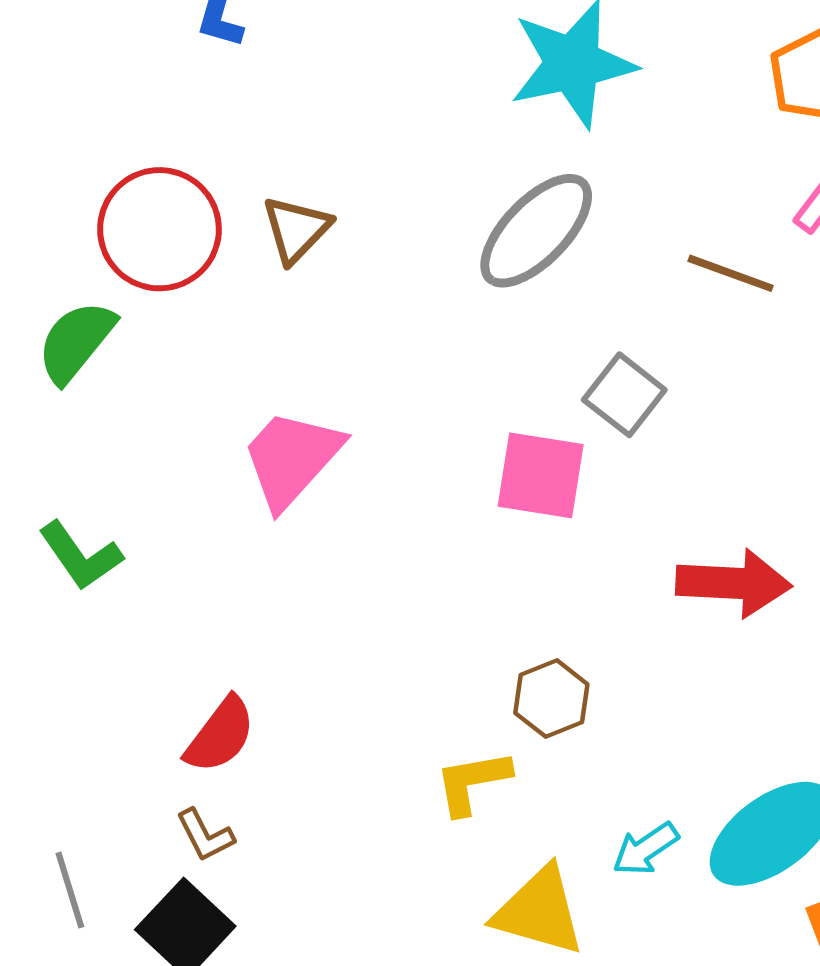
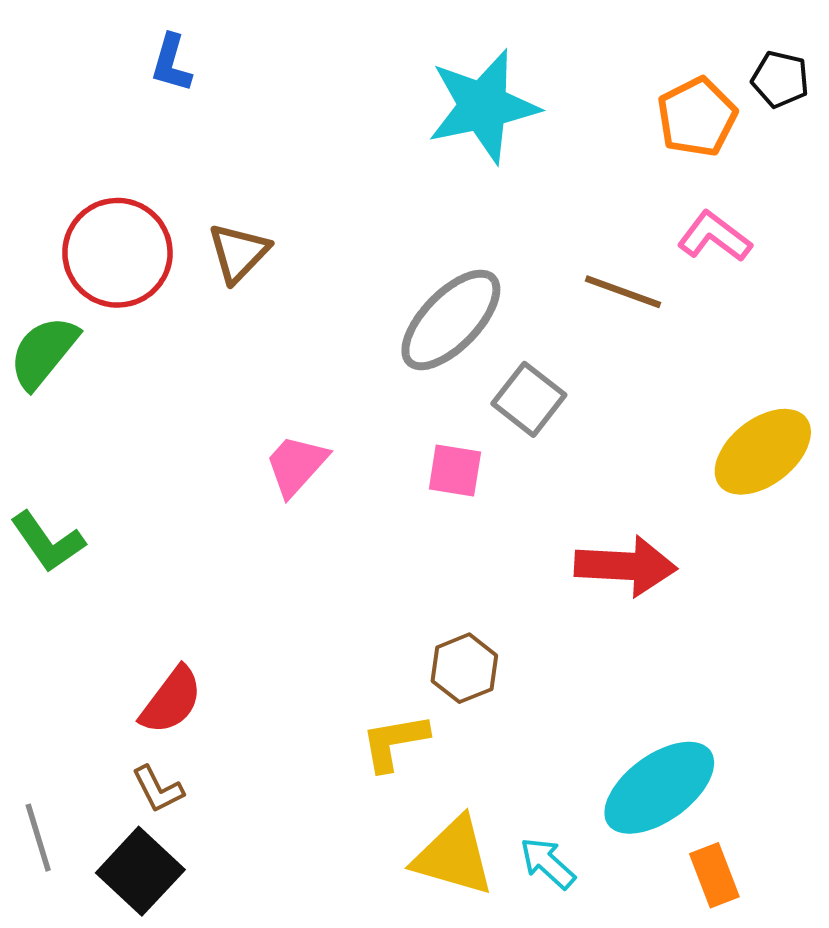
gray ellipse: (536, 231) -> (451, 320), moved
pink trapezoid: (292, 459) -> (296, 465), moved, size x0.7
pink square: (541, 475) -> (455, 471), size x0.7
cyan arrow: (646, 849) -> (548, 863), moved, turned 76

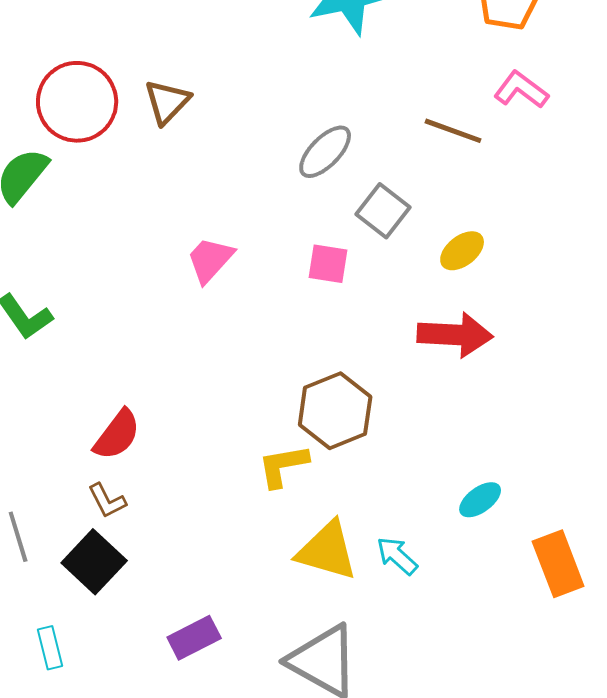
gray ellipse: (451, 320) -> (325, 152), size x0.7
yellow ellipse: (763, 452) -> (462, 251), moved, size x0.6
brown hexagon: (464, 668) -> (335, 411), size x1.5
cyan ellipse: (659, 788) -> (480, 500), size x0.5
orange rectangle: (714, 875) -> (558, 564), moved, size x1.4

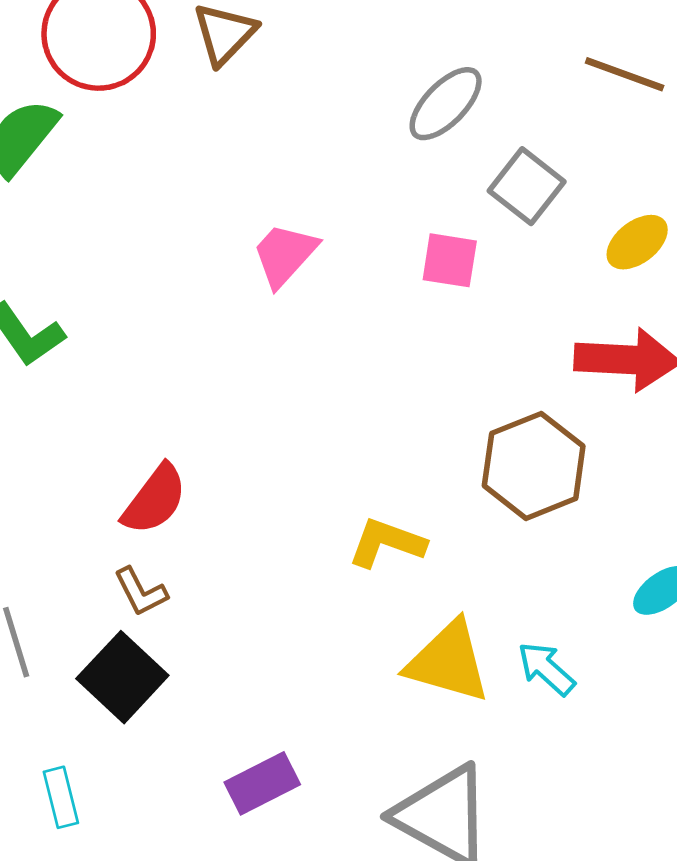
brown hexagon: (335, 411) -> (534, 466), moved
yellow L-shape: (283, 466) -> (387, 543), turned 30

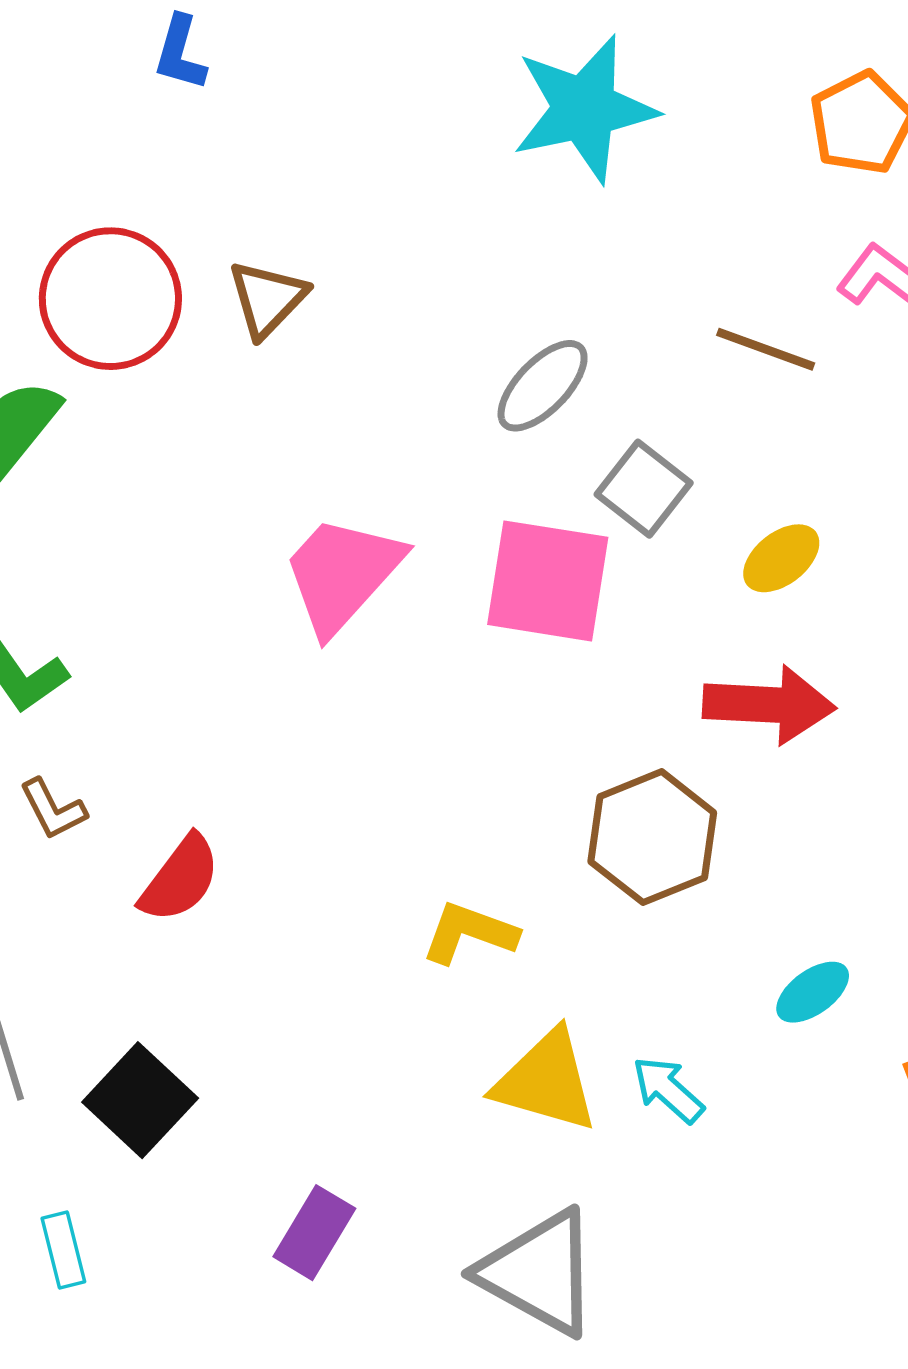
pink trapezoid: (285, 255) -> (342, 574), size x1.5
pink square: (450, 260) -> (548, 581), size x1.8
brown L-shape: (141, 592) -> (53, 809), moved
purple rectangle: (262, 783) -> (314, 1233), turned -32

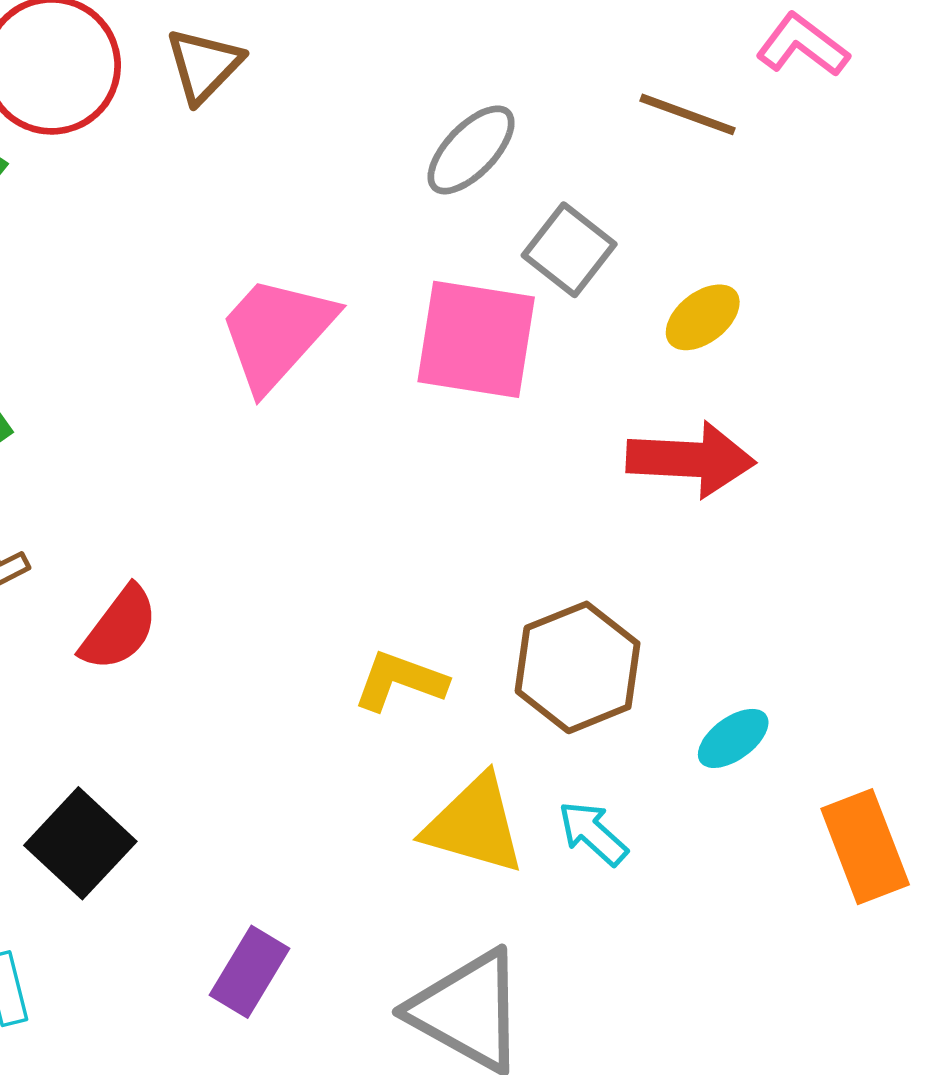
brown hexagon: (652, 837) -> (578, 667), moved

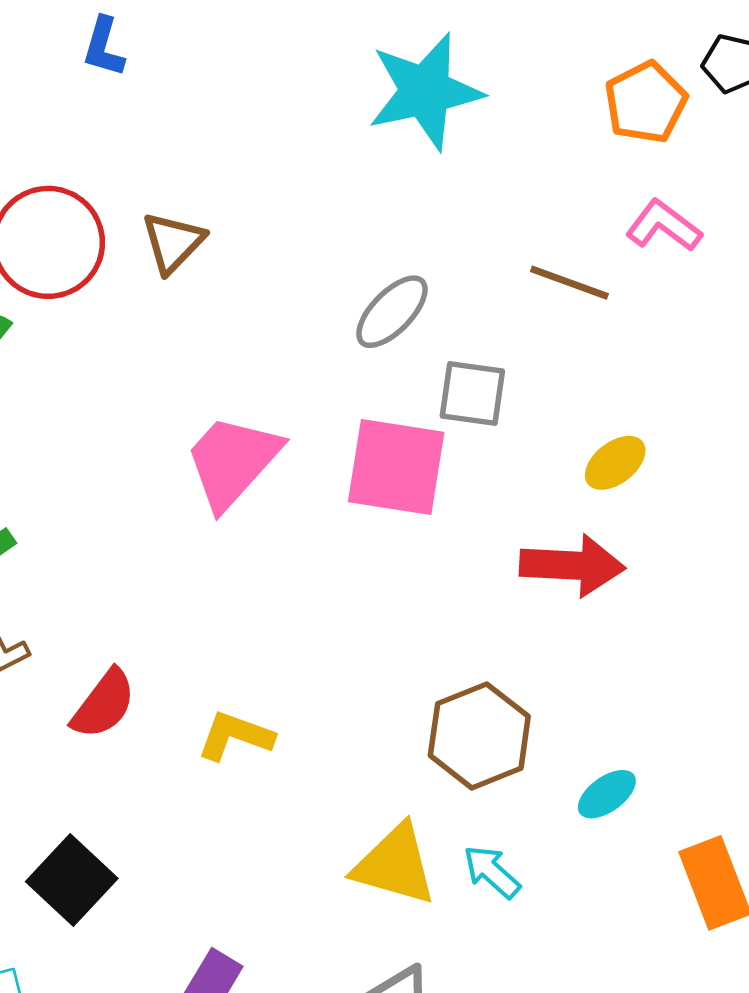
gray square: (569, 250) -> (472, 394), turned -30
yellow ellipse: (703, 317) -> (615, 463), moved
yellow L-shape: (400, 681) -> (235, 736), moved

